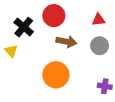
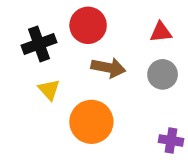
black cross: (24, 27) -> (39, 44), turned 30
yellow triangle: (11, 51) -> (49, 90), moved

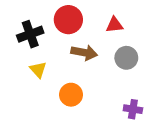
red triangle: (161, 32) -> (114, 25), moved
orange circle: (91, 122) -> (71, 95), size x0.7

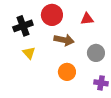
gray circle: (126, 58) -> (96, 53), moved
orange circle: (71, 95) -> (67, 72), moved

